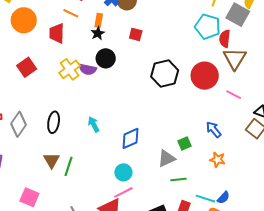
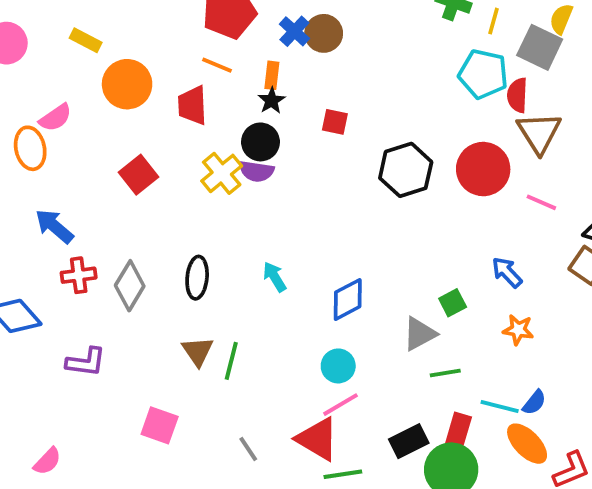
red square: (136, 34) -> (335, 122), moved
black circle: (106, 58) -> (260, 142), moved

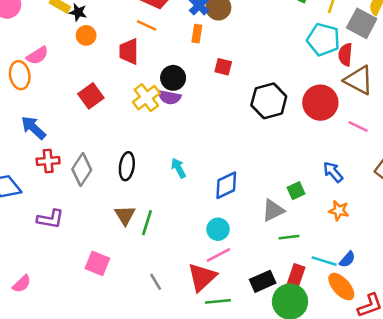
orange rectangle: (272, 75) -> (197, 34), moved
orange circle: (127, 84) -> (86, 35), size x0.6
black star: (272, 101) -> (78, 12), moved, turned -30
brown triangle: (539, 133) -> (359, 80), turned -32
red triangle: (317, 439) -> (202, 277), turned 44

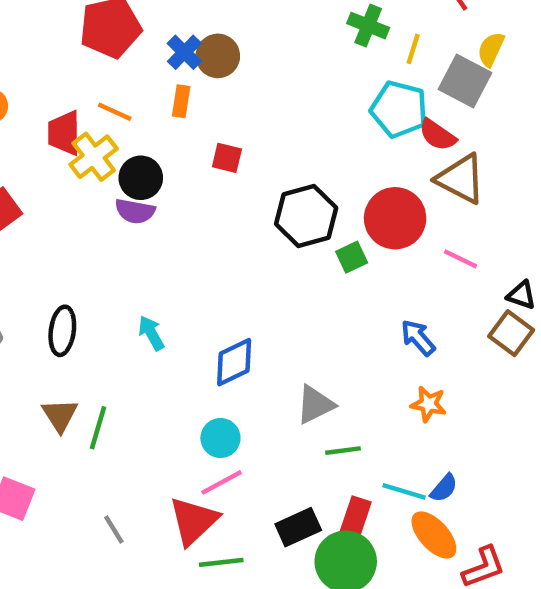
orange line: (146, 25) -> (115, 112), moved
red semicircle: (345, 55) -> (437, 135), turned -60
yellow cross: (146, 98) -> (94, 157), moved
green square: (296, 191) -> (352, 257), moved

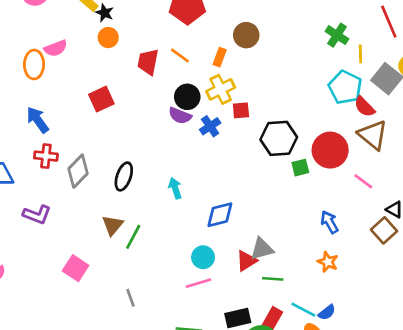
yellow line: (413, 49) -> (360, 54), turned -30
blue cross: (184, 52) -> (210, 126), moved
yellow cross: (94, 157) -> (221, 89), moved
red square: (227, 158) -> (241, 110), moved, turned -30
red triangle: (194, 521) -> (246, 261), moved, size x0.7

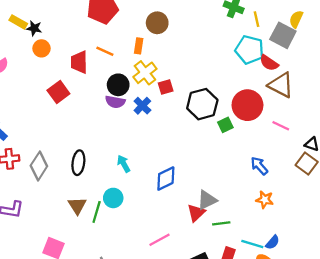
red square: (101, 99) -> (58, 92), moved
cyan circle: (203, 257) -> (113, 198), moved

